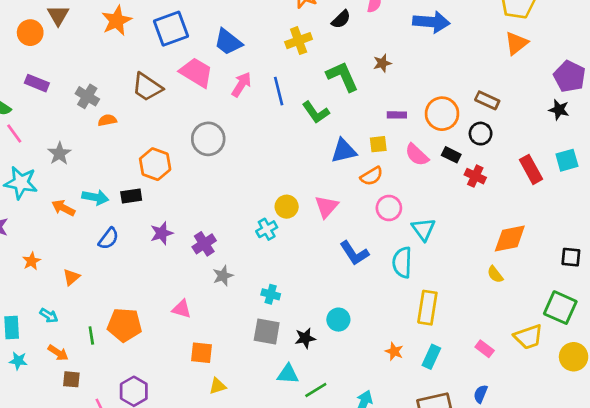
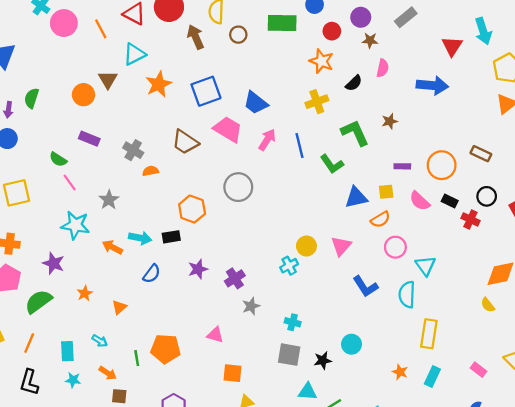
black circle: (481, 134) -> (487, 196), moved

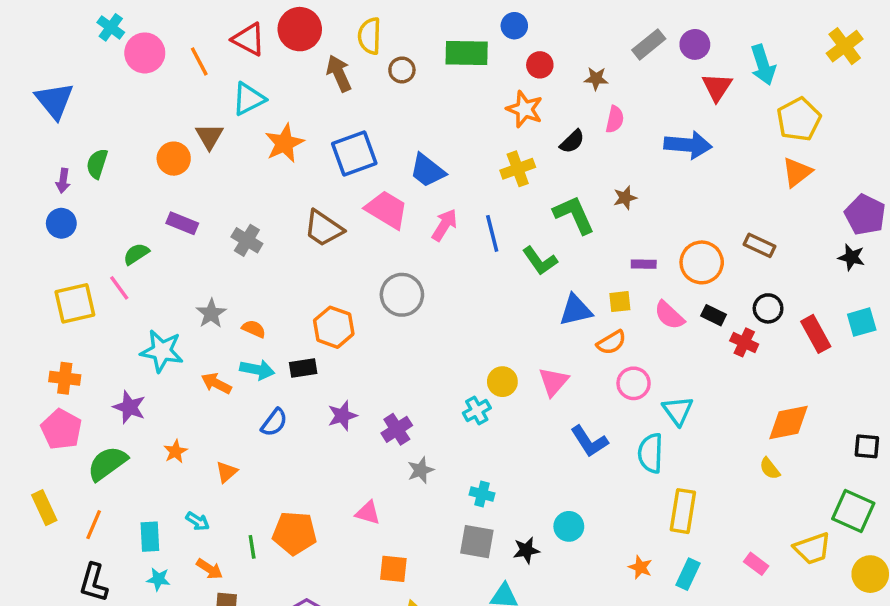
purple circle: (361, 17) -> (695, 44), moved
green semicircle: (58, 159) -> (136, 254), turned 114
orange semicircle: (150, 171) -> (254, 329), moved, turned 35
pink line: (70, 182) -> (119, 288), moved

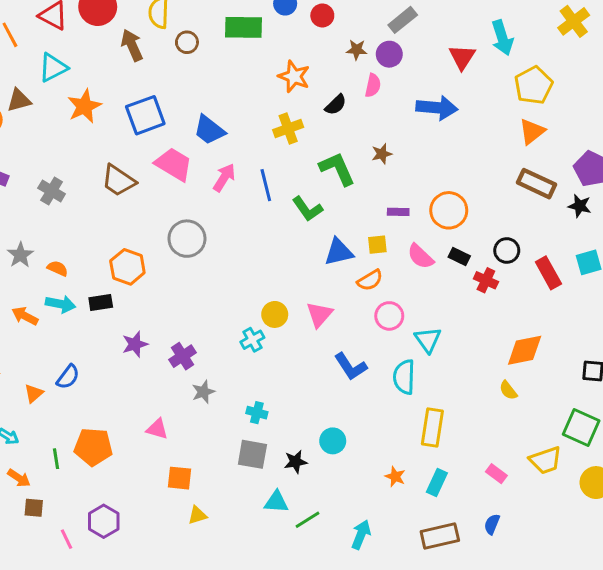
purple circle: (695, 44) -> (389, 54), moved
red circle: (540, 65) -> (322, 15), moved
brown triangle: (209, 136) -> (19, 100), turned 45
brown rectangle: (760, 245) -> (537, 184), moved, size x1.4
blue semicircle: (274, 422) -> (68, 377), moved

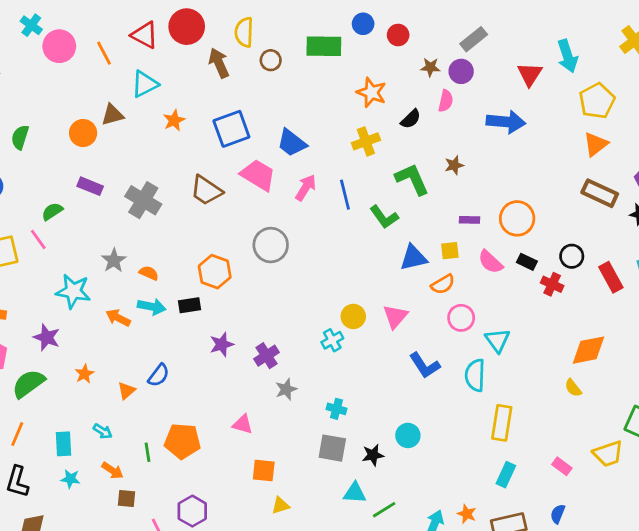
orange star: (84, 106) -> (174, 120), size x0.7
gray cross: (52, 191) -> (143, 200), size x1.4
orange star: (395, 477) -> (467, 514), moved

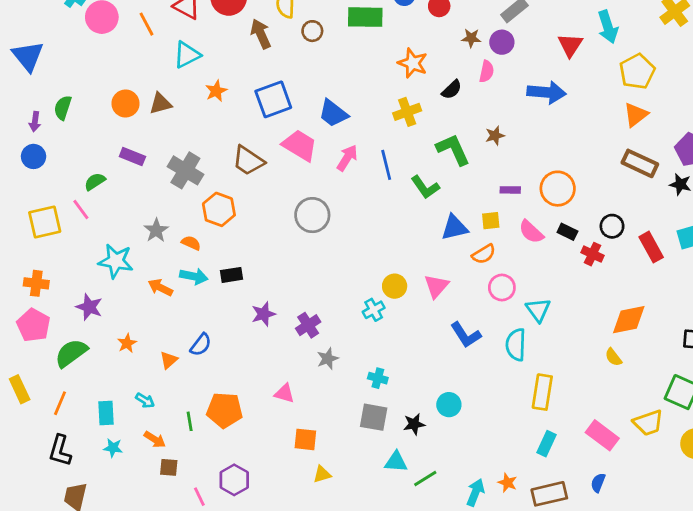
brown triangle: (112, 115) -> (160, 104), moved
orange hexagon: (215, 272) -> (219, 209), moved
pink rectangle: (562, 466) -> (602, 435), size x1.6

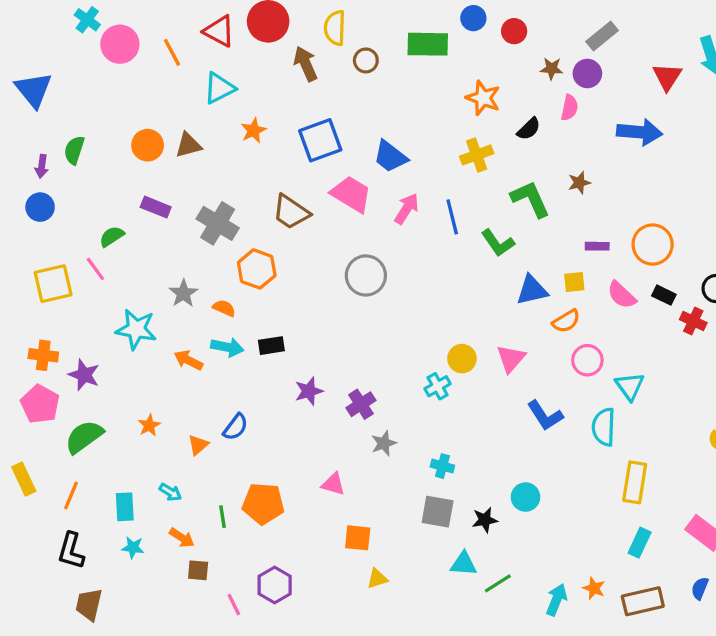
purple star: (89, 307) -> (84, 375), moved

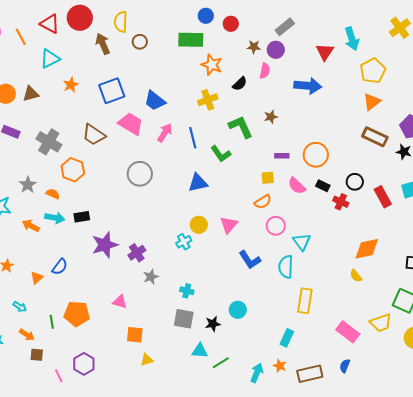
green rectangle: (428, 44) -> (191, 40), moved
blue triangle: (532, 290) -> (198, 183), moved
purple star: (309, 391) -> (105, 245), size x1.5
cyan rectangle: (640, 543) -> (287, 338), moved

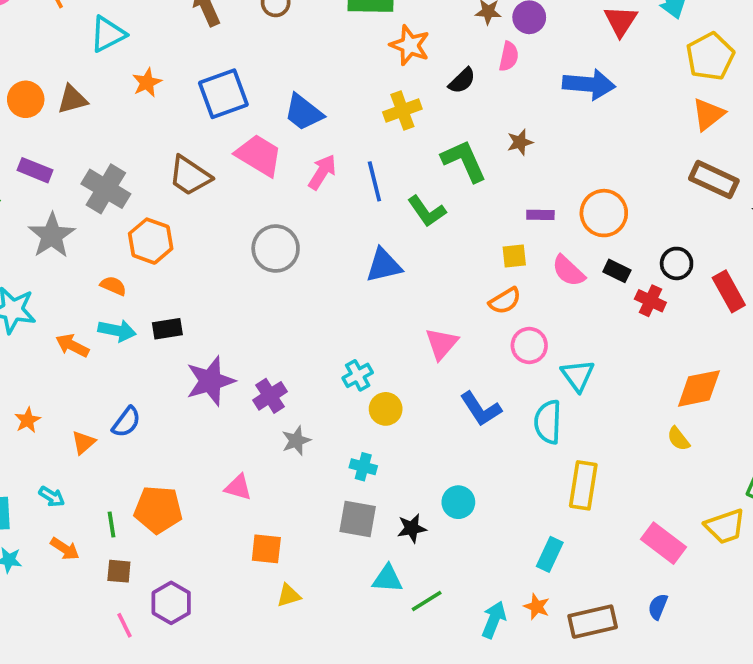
gray star: (28, 185) -> (52, 235), moved, size x1.4
yellow circle: (199, 225) -> (386, 409), moved
brown square: (37, 355) -> (119, 571), moved

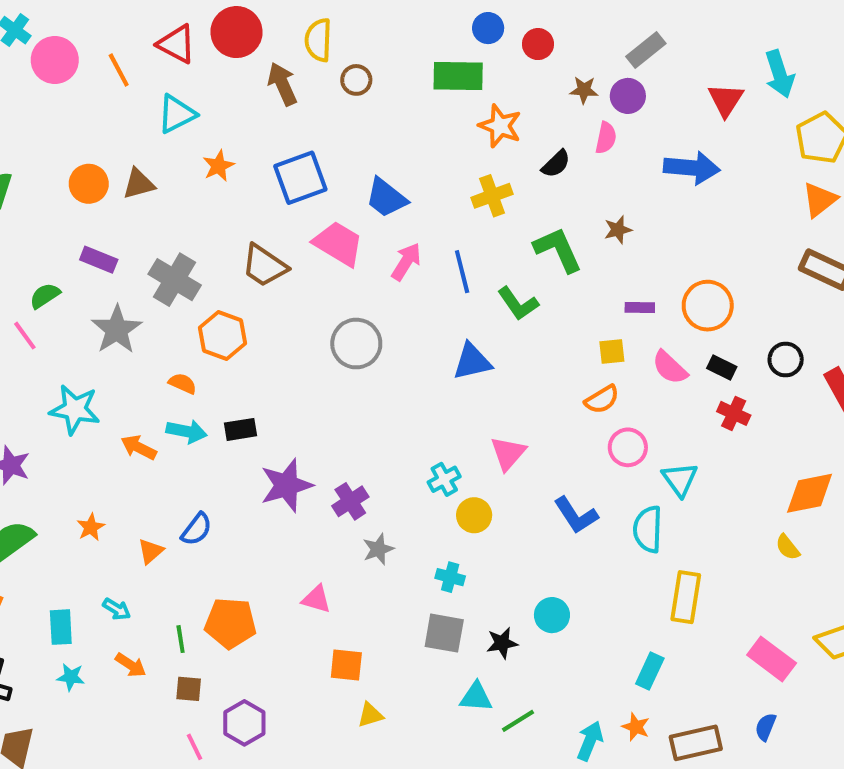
red cross: (650, 301) -> (734, 413), moved
pink triangle: (442, 344) -> (508, 453), moved

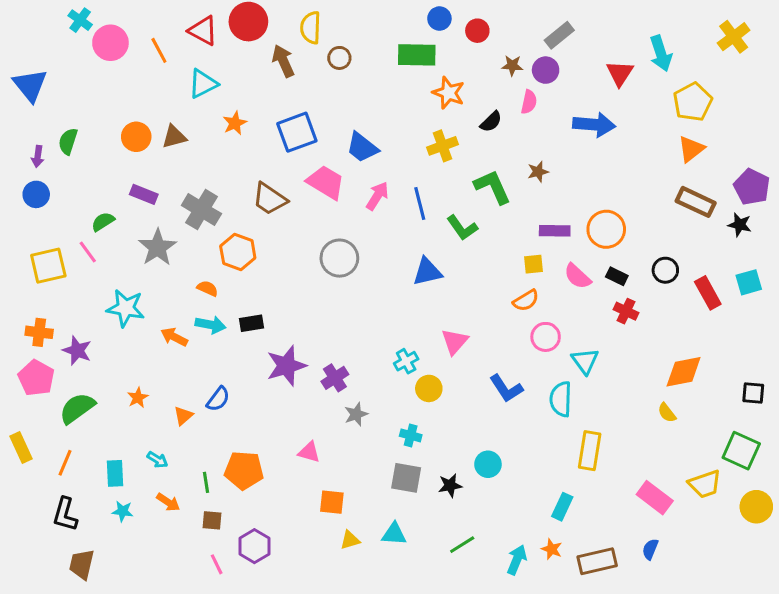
purple rectangle: (640, 308) -> (555, 231), size x1.4
cyan triangle: (476, 697) -> (394, 534), moved

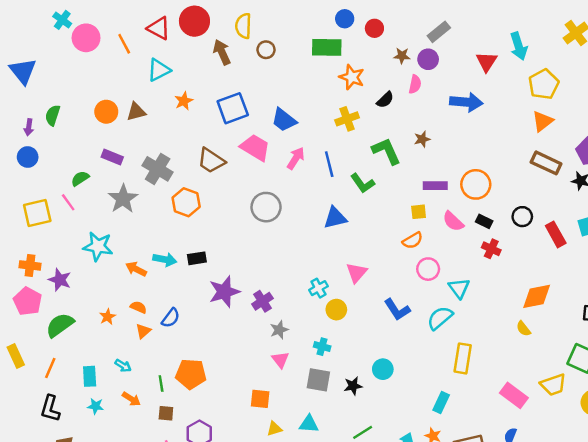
orange semicircle: (207, 288) -> (138, 307), moved
cyan semicircle: (561, 399) -> (440, 318), turned 48
pink triangle: (309, 452) -> (280, 360), moved, turned 36

